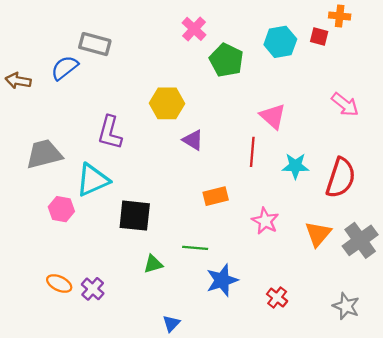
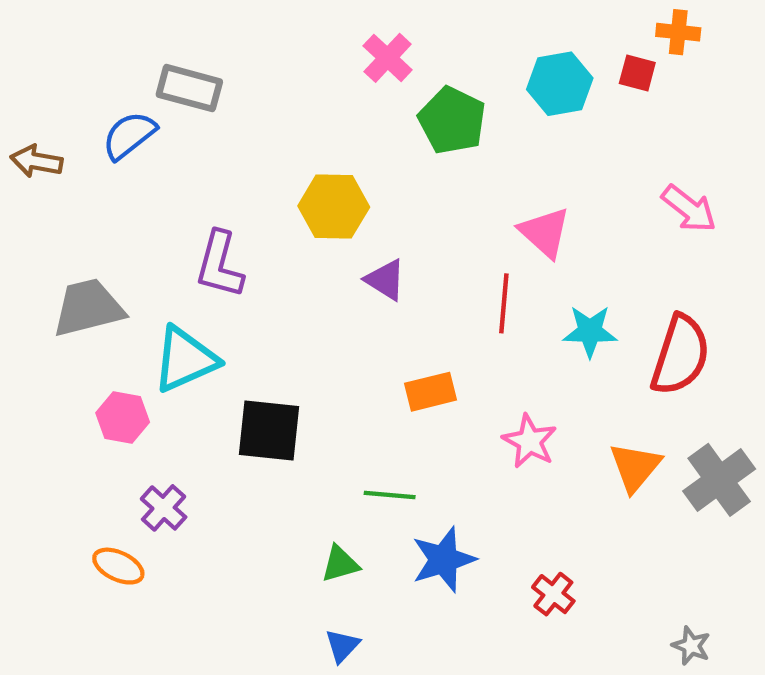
green triangle: (153, 264) -> (340, 564), moved
purple cross: (93, 289) -> (164, 508), moved
gray star: (346, 306) -> (691, 646), moved, size x0.7

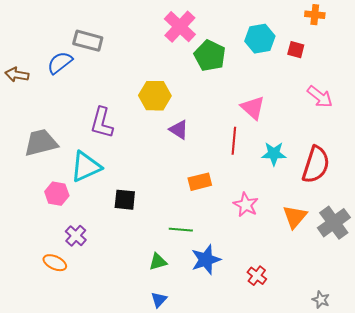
pink cross: (388, 58) -> (180, 27), size x1.4
red square: (637, 73) -> (296, 50), moved
black square: (269, 430) -> (125, 200), size x0.7

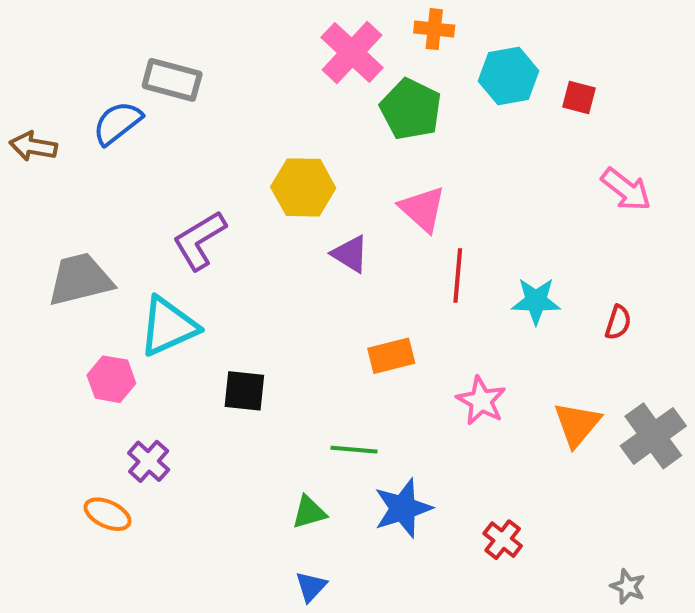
orange cross: (315, 15) -> (434, 29), moved
pink triangle: (253, 108) -> (422, 209), moved
purple L-shape: (102, 123) -> (199, 240), turned 44
red semicircle: (316, 165) -> (618, 322), size x0.5

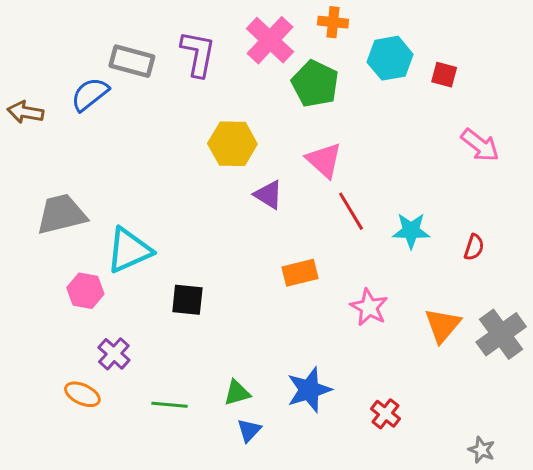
purple L-shape: (199, 240) -> (198, 54), moved, turned 132
red line: (458, 276) -> (351, 211), turned -36
green line: (354, 450) -> (169, 405), moved
blue triangle: (311, 587) -> (249, 430), moved

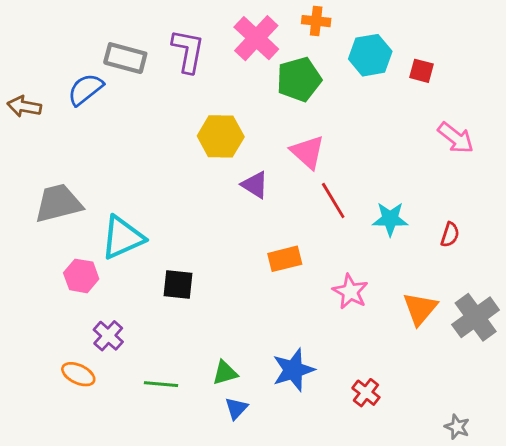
green pentagon: (315, 84) -> (299, 79), turned 30

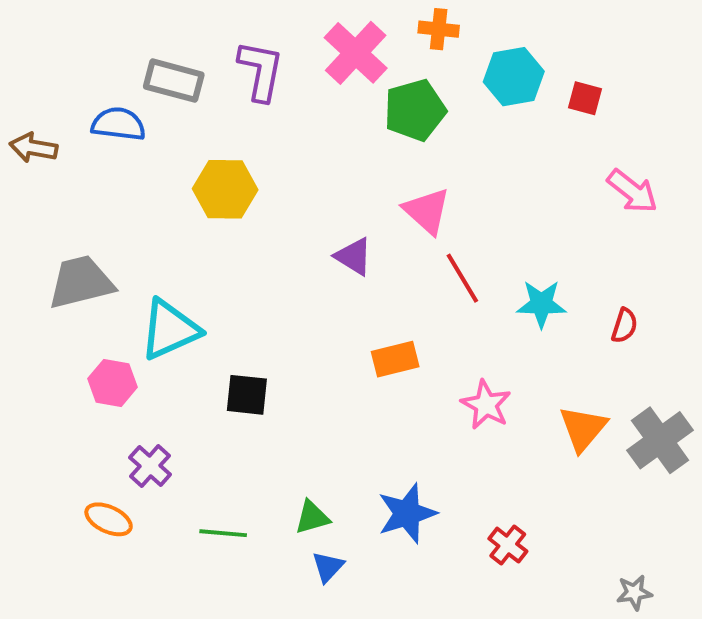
blue semicircle: (85, 89) -> (118, 124), turned 45
yellow hexagon: (221, 136) -> (225, 189), moved
gray star: (457, 427) -> (634, 592), turned -30

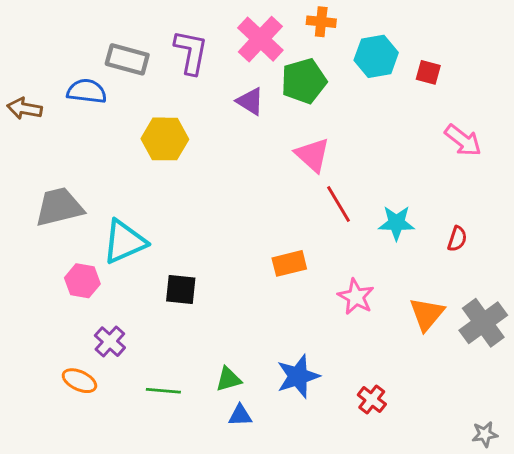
purple triangle: (354, 256) -> (250, 101), moved
blue triangle: (328, 567) -> (240, 415), turned 45
gray star: (634, 592) -> (485, 434), moved

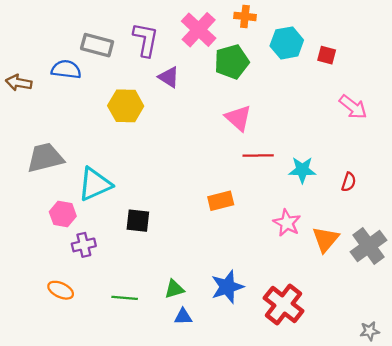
purple triangle: (250, 101) -> (169, 77), moved
red line: (339, 204) -> (258, 156), turned -60
pink star: (356, 297) -> (287, 223), moved
purple cross: (110, 342) -> (84, 245), moved, turned 35
red cross: (372, 399) -> (284, 304), size x1.8

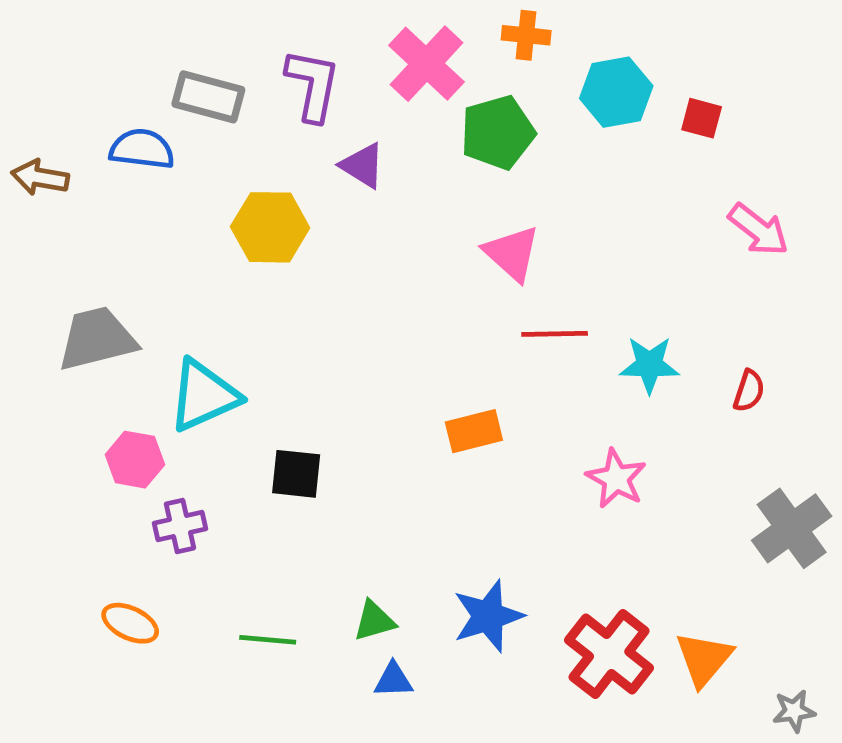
orange triangle: (325, 239) -> (704, 659), moved

